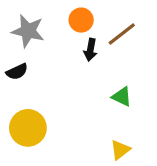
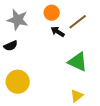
black arrow: (90, 50) -> (58, 32), turned 112
green triangle: (122, 97) -> (78, 62), size x1.5

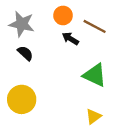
brown line: (78, 22) -> (95, 26), turned 66
black semicircle: (11, 46) -> (25, 53), moved, turned -112

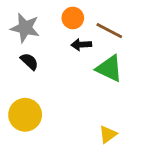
black arrow: (70, 39) -> (81, 45), turned -35
green triangle: (95, 75) -> (109, 68), moved

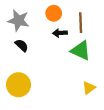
brown line: (109, 31) -> (81, 23), turned 60
yellow triangle: (108, 134) -> (89, 88), moved

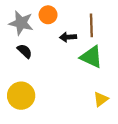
orange circle: (54, 13) -> (48, 15), moved

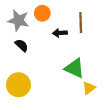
green triangle: (91, 57) -> (74, 68), moved

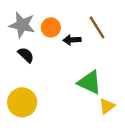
orange circle: (42, 13) -> (51, 27), moved
brown line: (81, 23) -> (97, 27), turned -30

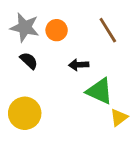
black arrow: (72, 40) -> (79, 65), moved

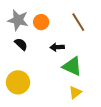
yellow triangle: (119, 117) -> (75, 92), moved

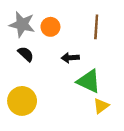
brown line: (78, 22) -> (96, 27), turned 36
yellow triangle: (75, 92) -> (101, 106), moved

